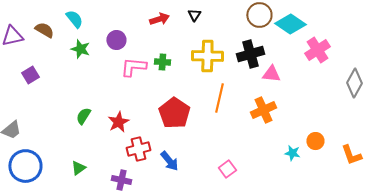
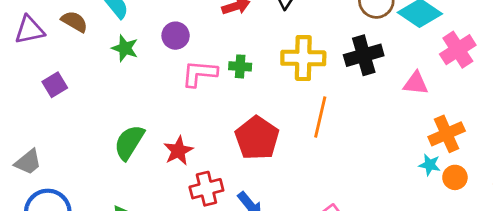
pink triangle: (271, 74) -> (416, 83), moved
orange cross: (263, 110) -> (447, 134), moved
green semicircle: (83, 116) -> (129, 142), size x1.5
cyan star: (292, 153) -> (430, 165), moved

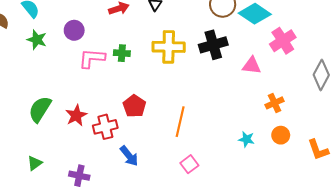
orange line: (320, 117) -> (180, 122), moved
orange cross: (447, 134) -> (274, 103), size x0.7
red pentagon: (257, 138) -> (134, 106), size x0.7
cyan star: (430, 165) -> (246, 139), moved
red cross: (206, 189) -> (105, 127), moved

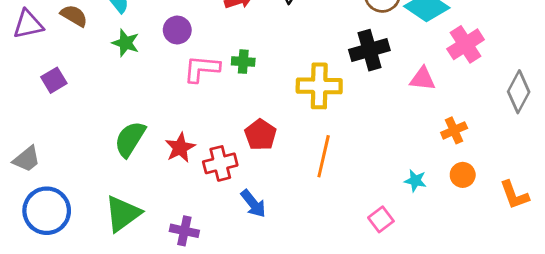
yellow cross: (169, 47) -> (319, 86), moved
green triangle: (35, 163) -> (123, 214), size x1.8
pink square: (189, 164) -> (381, 219), moved

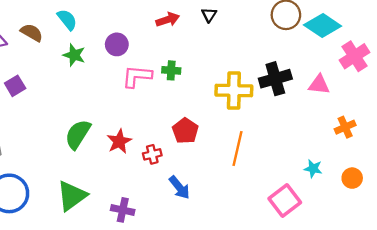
black cross: (369, 50) -> (275, 79), moved
red cross: (220, 163) -> (152, 154), size x0.7
orange circle: (463, 175) -> (352, 178), moved
pink square: (381, 219) -> (285, 201), size x1.5

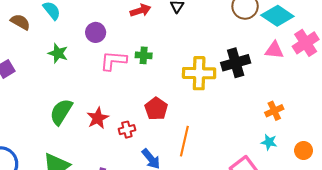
green star: (74, 55) -> (58, 53), moved
pink triangle: (319, 85) -> (274, 50), moved
orange cross: (345, 127) -> (274, 111), moved
orange line: (237, 148) -> (184, 141), moved

